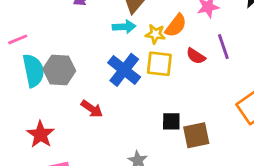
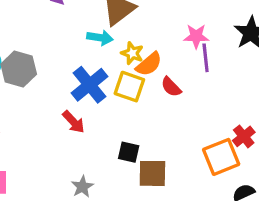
orange semicircle: (176, 26) -> (149, 64), moved
purple line: (223, 47) -> (206, 58), moved
red arrow: (92, 109) -> (73, 122), moved

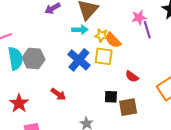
orange semicircle: (149, 64) -> (113, 40), turned 96
red semicircle: (171, 87) -> (132, 77), moved
red arrow: (73, 122) -> (58, 94), moved

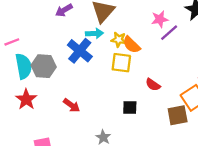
purple line: (147, 30) -> (169, 33), turned 66
blue cross: (79, 60) -> (80, 51), moved
red star: (19, 103) -> (26, 99), moved
brown square: (128, 107) -> (178, 115), moved

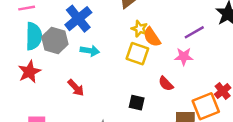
pink star: (160, 19) -> (184, 57), moved
cyan arrow: (95, 33) -> (90, 51), moved
blue cross: (80, 51) -> (78, 19), moved

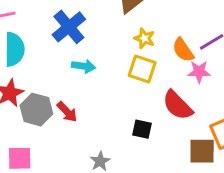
orange semicircle: (152, 37) -> (183, 50), moved
gray hexagon: (55, 40) -> (36, 110), moved
red semicircle: (166, 84) -> (178, 105), size x1.6

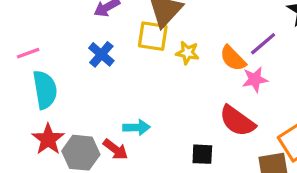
blue cross: (69, 27) -> (101, 54), size x0.7
cyan arrow: (84, 66) -> (137, 127), moved
yellow square: (142, 69) -> (153, 36), moved

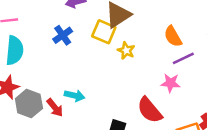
orange semicircle: (233, 58) -> (173, 36), moved

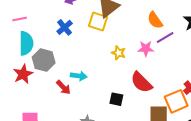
yellow star: (126, 51) -> (119, 53), moved
pink star: (170, 83) -> (146, 49), moved
gray hexagon: (29, 103) -> (44, 60), moved

